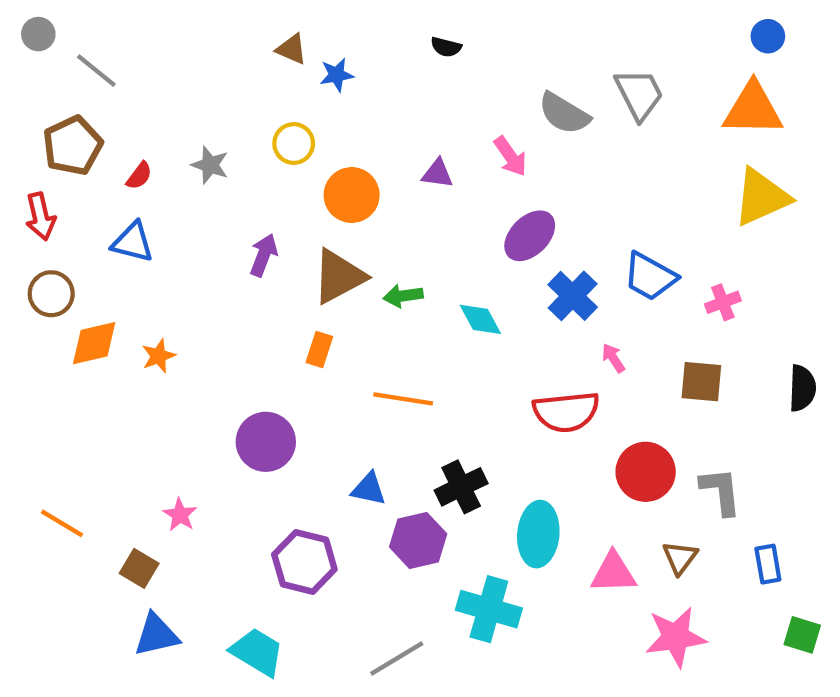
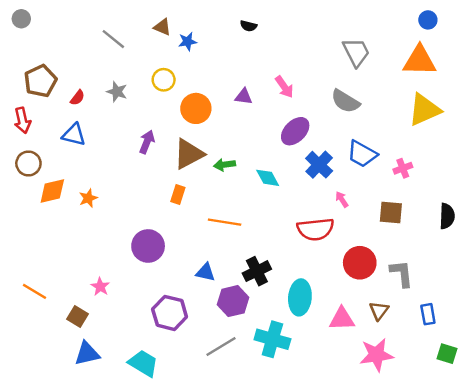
gray line: (96, 71) -> (113, 39), moved
gray semicircle: (564, 113) -> (345, 101), moved
gray line: (397, 659) -> (221, 346), moved

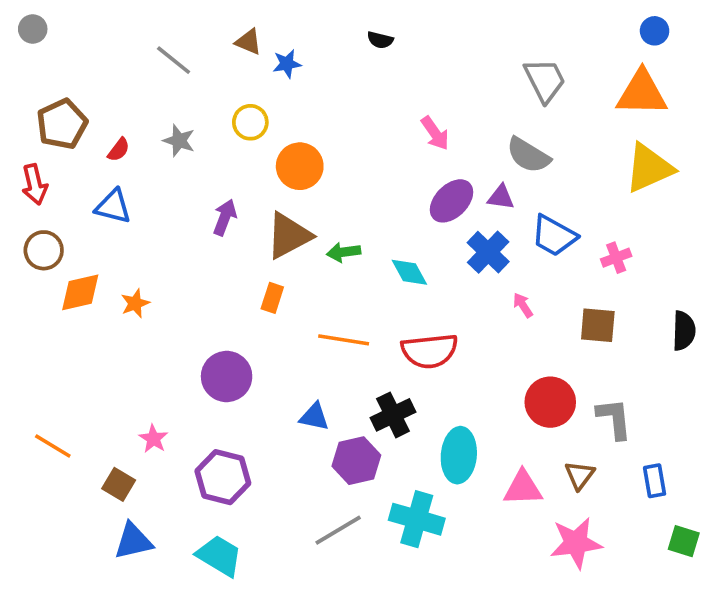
purple triangle: (244, 96) -> (501, 197), moved
red semicircle: (315, 229) -> (430, 351), moved
purple hexagon: (170, 313) -> (223, 477), moved

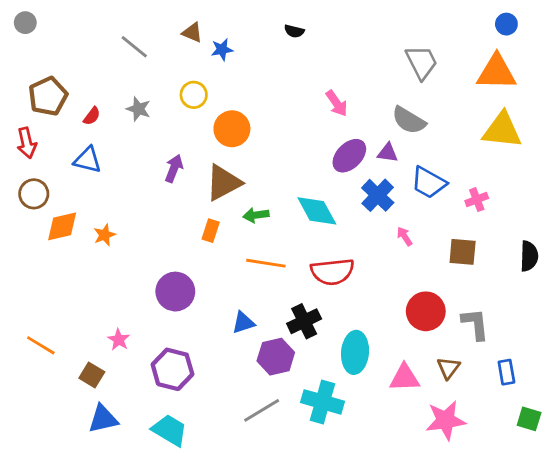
yellow triangle: (649, 168) -> (502, 130), turned 30
green arrow: (344, 252) -> (256, 215), moved
cyan diamond: (409, 272) -> (317, 211), size x1.4
blue triangle: (314, 417) -> (243, 323), turned -30

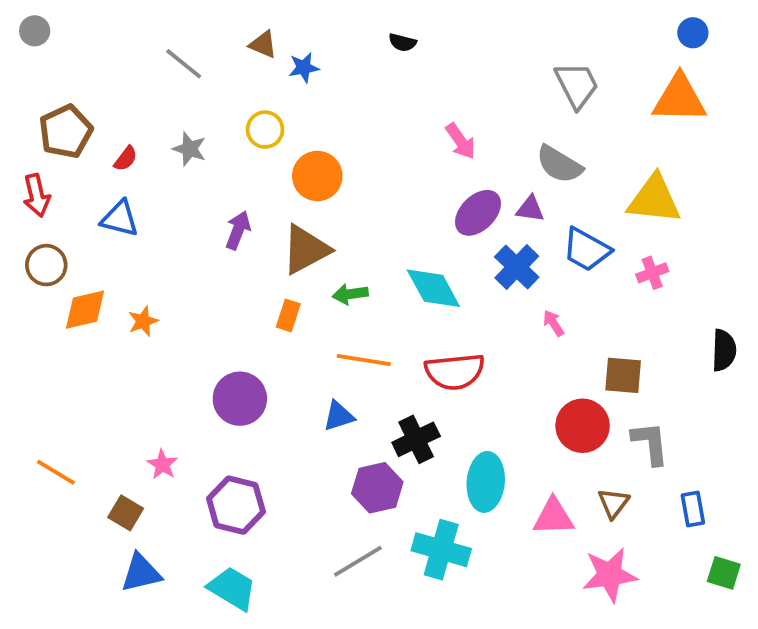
yellow triangle: (502, 130) -> (654, 199), moved
brown square: (463, 252) -> (623, 375), moved
blue triangle: (243, 323) -> (339, 416), moved

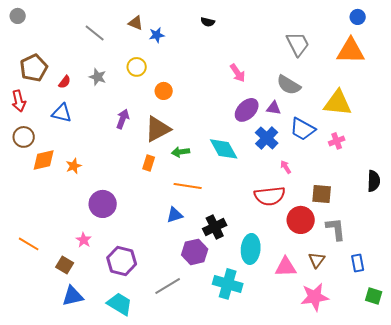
orange circle: (317, 176) -> (164, 91), size x0.7
red semicircle: (455, 372) -> (270, 196), moved
purple circle: (240, 399) -> (103, 204), moved
gray line: (358, 561) -> (168, 286), moved

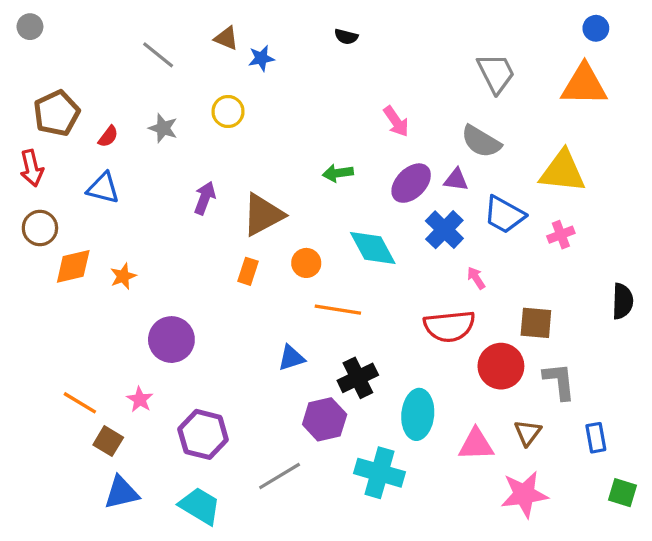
orange circle: (164, 91) -> (306, 263), moved
green arrow: (181, 152) -> (338, 173), moved
orange line: (188, 186) -> (338, 310), moved
orange line: (29, 244) -> (80, 403), moved

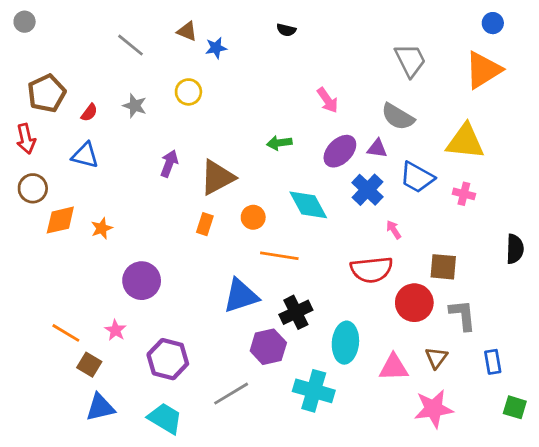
orange triangle: (584, 85) -> (483, 70), turned -33
pink cross: (561, 235) -> (464, 194), turned 35
blue triangle: (291, 358) -> (241, 296), size x1.6

